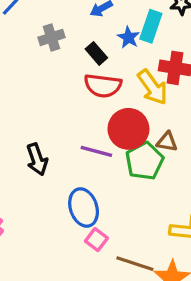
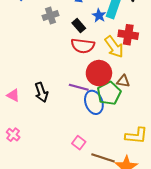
blue ellipse: (84, 208) -> (94, 102), moved

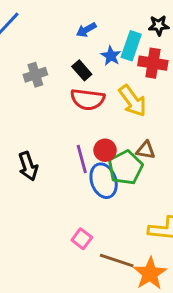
gray cross: (50, 16) -> (35, 75), moved
red cross: (128, 35) -> (153, 63), moved
red circle: (99, 73) -> (105, 150), moved, size x0.6
purple line: (79, 87) -> (82, 159), turned 60

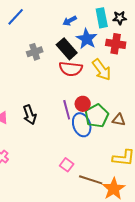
cyan rectangle: (131, 46) -> (102, 18), moved, turned -30
blue star: (111, 56) -> (87, 39), size x1.5
black rectangle: (82, 70) -> (67, 49), size x1.5
brown triangle: (146, 150) -> (119, 120), moved

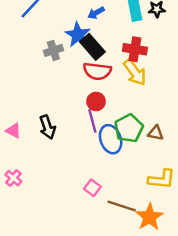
blue star: (87, 39) -> (78, 35), moved
red cross: (116, 44) -> (135, 49), moved
red circle: (83, 104) -> (96, 102), moved

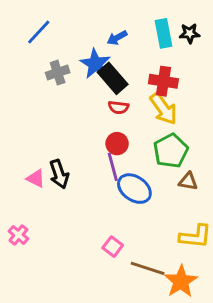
gray cross: (53, 50) -> (58, 73), moved
red semicircle: (97, 71) -> (118, 107), size x0.6
green pentagon: (129, 128) -> (171, 151), moved
pink triangle: (13, 131) -> (36, 178), moved
blue ellipse: (111, 139) -> (134, 189), turned -36

